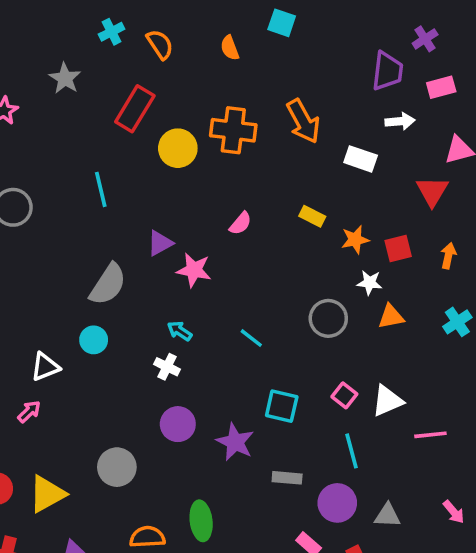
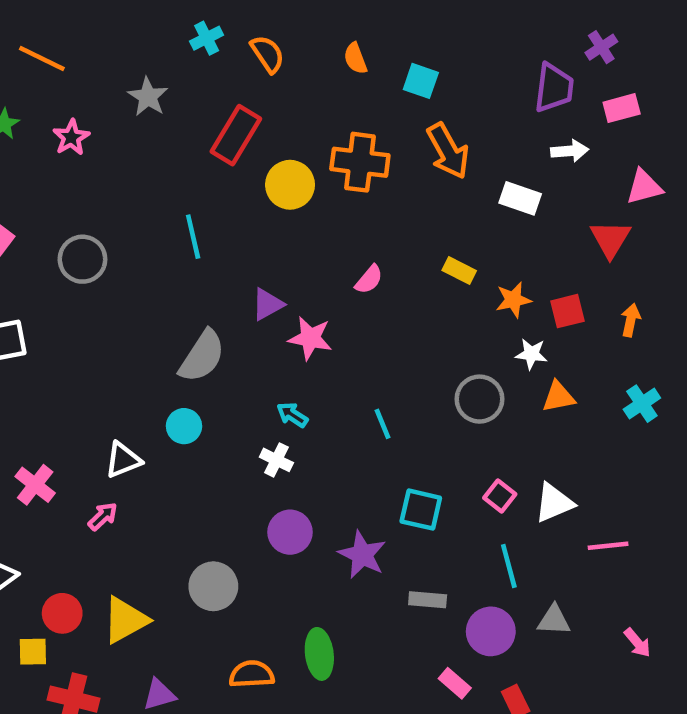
cyan square: (282, 23) -> (421, 81), moved
cyan line: (251, 338) -> (383, 424), turned 30
gray triangle: (387, 515) -> (554, 620), moved

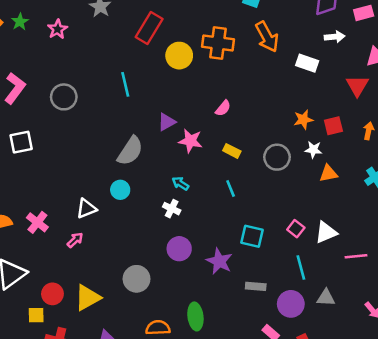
yellow rectangle: (459, 270) -> (232, 151), moved
gray circle: (479, 399) -> (277, 157), moved

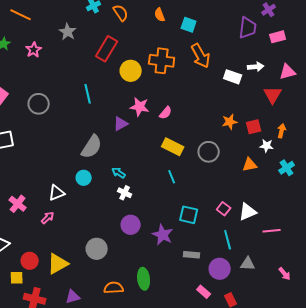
white arrow: (335, 37) -> (256, 67), moved
pink star: (190, 141) -> (140, 107), moved
white star: (313, 150) -> (267, 146), moved
yellow rectangle: (232, 151) -> (173, 147), size x1.5
cyan arrow: (180, 183) -> (119, 173), moved

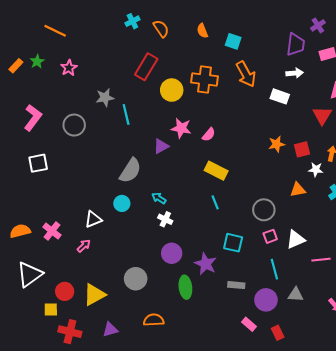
gray star: (68, 32) -> (105, 97), moved, turned 30
white arrow: (256, 67) -> (295, 73), moved
gray circle: (209, 152) -> (264, 210), moved
pink square: (224, 209) -> (270, 236), turned 32
green ellipse: (144, 279) -> (185, 287), moved

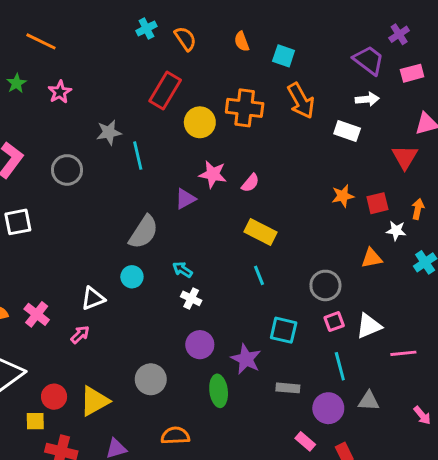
purple trapezoid: (296, 45) -> (369, 60), turned -60

